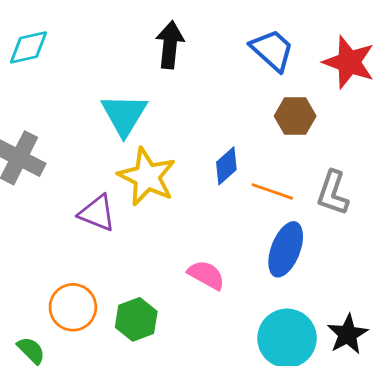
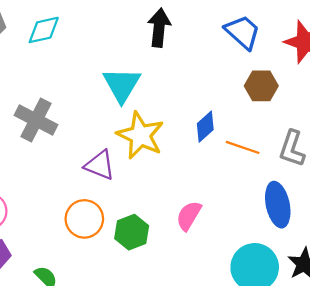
blue ellipse: (286, 249) -> (278, 205), moved, turned -33
pink semicircle: (206, 275) -> (189, 216), turned -88
orange circle: (73, 307) -> (84, 219), moved
green hexagon: (136, 319) -> (132, 232), moved

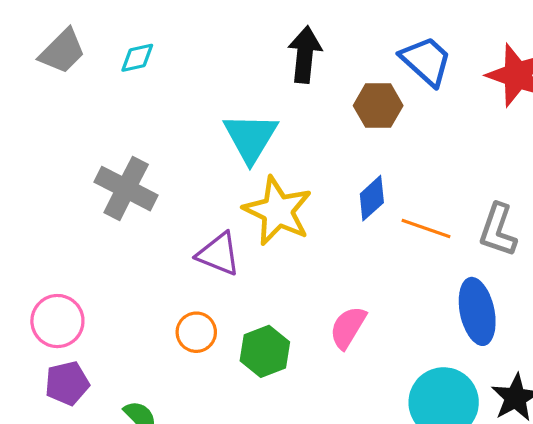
cyan diamond: (44, 30) -> (137, 58), size x0.7
brown hexagon: (261, 86) -> (378, 106), moved
orange circle: (84, 219) -> (196, 332), size x0.7

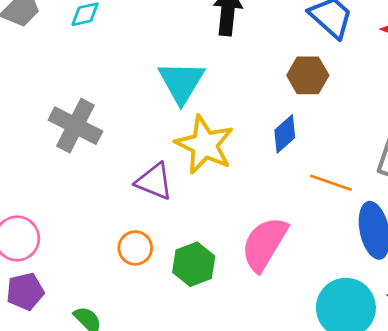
brown hexagon: (378, 106) -> (308, 75), moved
orange line: (426, 228) -> (331, 183), moved
pink semicircle: (348, 327) -> (264, 244), size x1.5

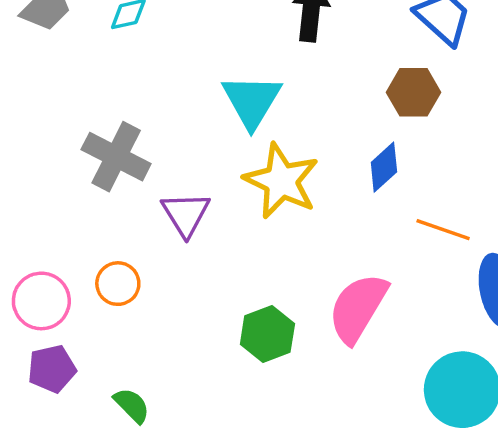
purple triangle: (154, 181) -> (186, 214), moved, turned 36
orange circle: (135, 248) -> (118, 284), moved

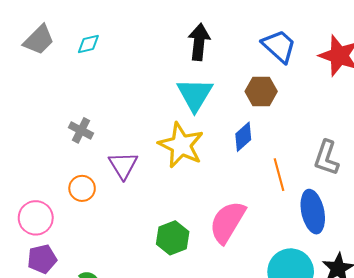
cyan triangle: (252, 101) -> (195, 95), moved
gray cross: (116, 157) -> (81, 130), size x0.6
orange line: (443, 230) -> (279, 175), turned 56
orange circle: (118, 284) -> (82, 188), moved

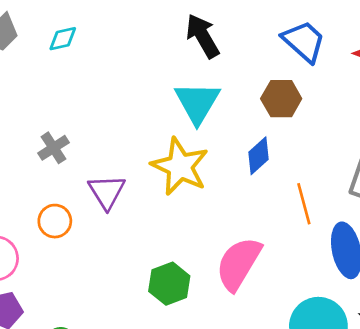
black arrow: (199, 42) -> (203, 36), turned -36
gray cross: (81, 130) -> (53, 148), turned 30

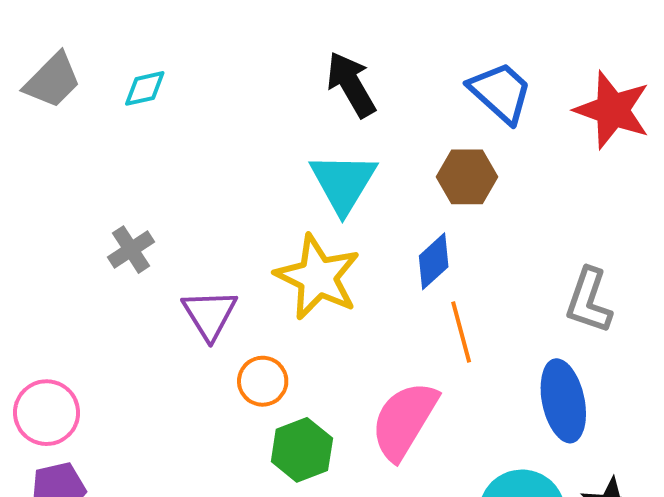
orange line: (304, 204) -> (461, 332), moved
orange circle: (55, 221) -> (263, 381), moved

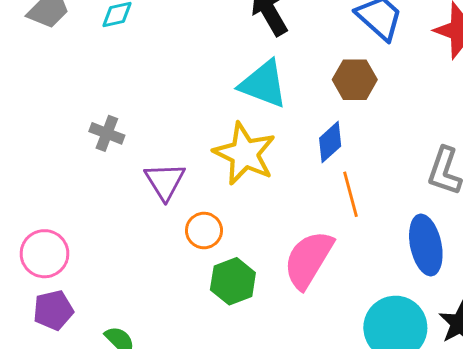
cyan triangle: (343, 183) -> (263, 84), turned -40
gray cross: (131, 250) -> (107, 133), turned -36

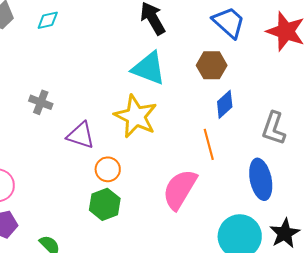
blue diamond: (330, 142) -> (225, 104), moved
purple triangle: (165, 181) -> (81, 135), turned -40
green hexagon: (233, 281) -> (105, 204), moved

